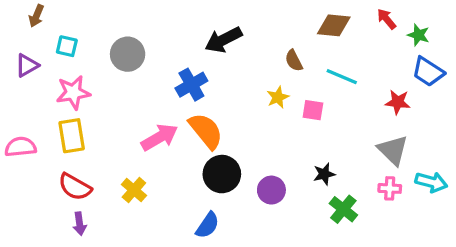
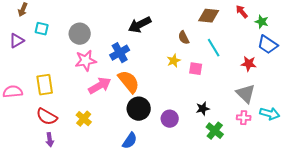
cyan line: (342, 77) -> (214, 48), turned 36
pink star: (73, 93) -> (86, 61), moved

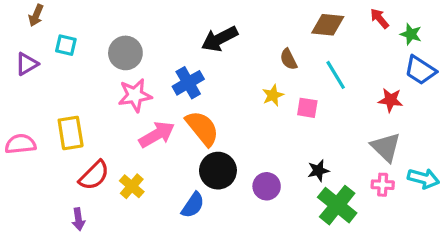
red semicircle: (47, 117) -> (94, 175), moved, turned -75
green cross: (215, 131) -> (337, 205), size x1.4
blue semicircle: (130, 141) -> (193, 205), moved

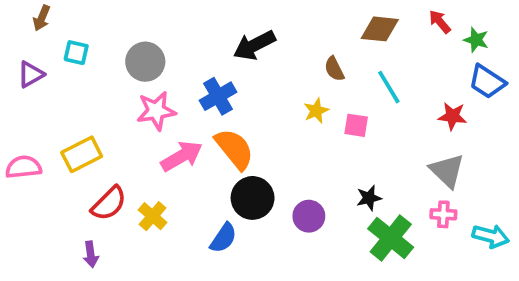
yellow rectangle: (71, 133) -> (82, 154), turned 72
cyan arrow: (423, 178) -> (491, 236), moved

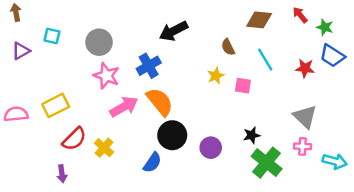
brown arrow: (42, 18) -> (16, 12), moved, turned 147
pink star: (156, 111) -> (106, 76), turned 30
red star: (452, 116) -> (305, 68), moved

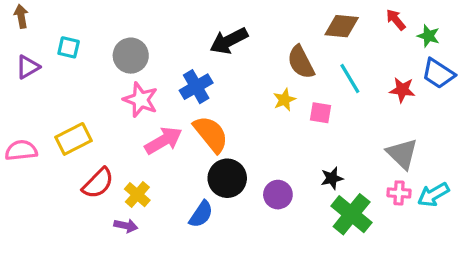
brown semicircle: (228, 47) -> (301, 62), size x1.5
cyan arrow: (335, 161) -> (433, 195), moved, turned 135
purple arrow: (62, 174) -> (126, 226), moved, turned -70

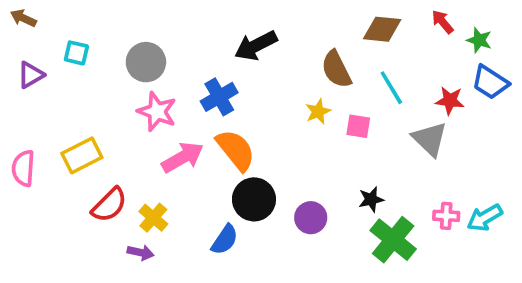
brown arrow: (21, 16) -> (23, 18), turned -55
pink semicircle: (21, 150) -> (23, 168), turned -80
gray triangle: (402, 154) -> (430, 139), moved

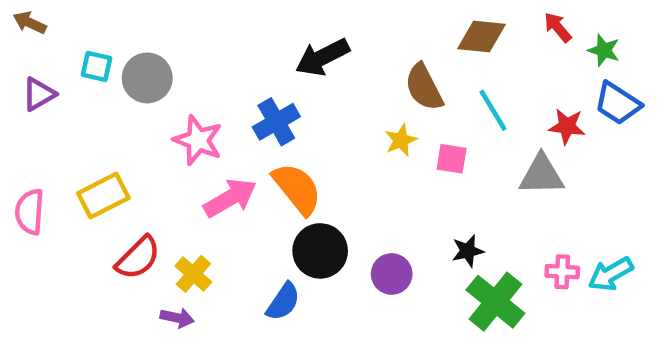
gray circle: (146, 62) -> (147, 78), moved
gray triangle: (430, 139) -> (542, 175), turned -45

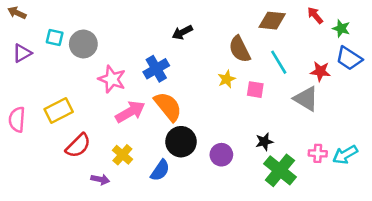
black arrow: (322, 57) -> (182, 32), size x0.7
gray triangle: (542, 175) -> (306, 99), turned 32
yellow cross: (193, 274) -> (122, 155), moved

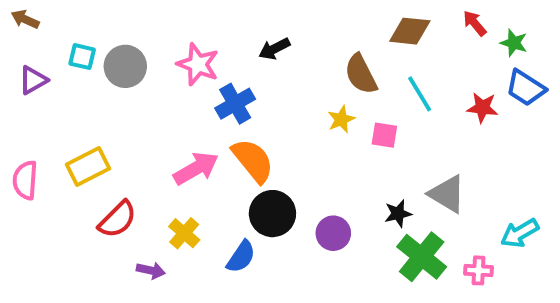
pink star: (112, 79) -> (198, 64), moved
gray triangle: (306, 99) -> (447, 194), moved
pink cross: (318, 153) -> (479, 270), moved

